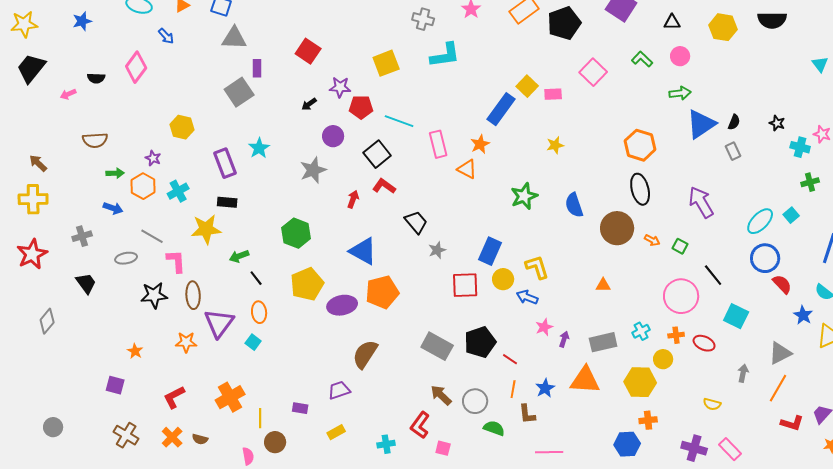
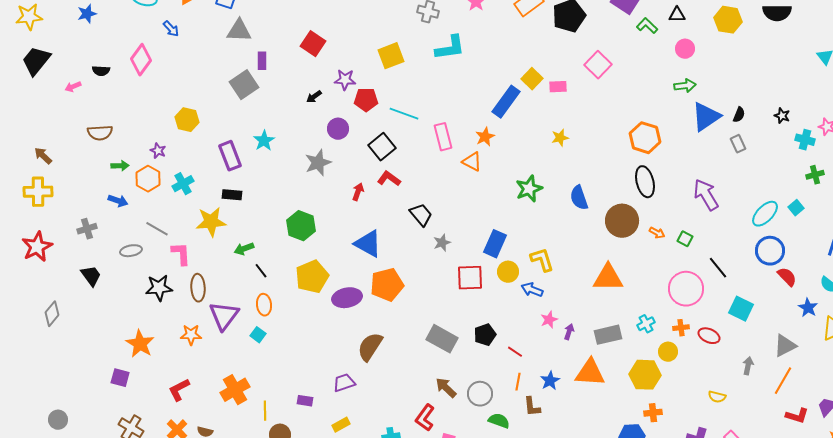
green L-shape: (642, 59) -> (647, 26), moved
orange triangle: (603, 285) -> (608, 278), size x2.0
black pentagon: (480, 342) -> (485, 335), size x0.7
orange star: (135, 351) -> (140, 344), size x1.8

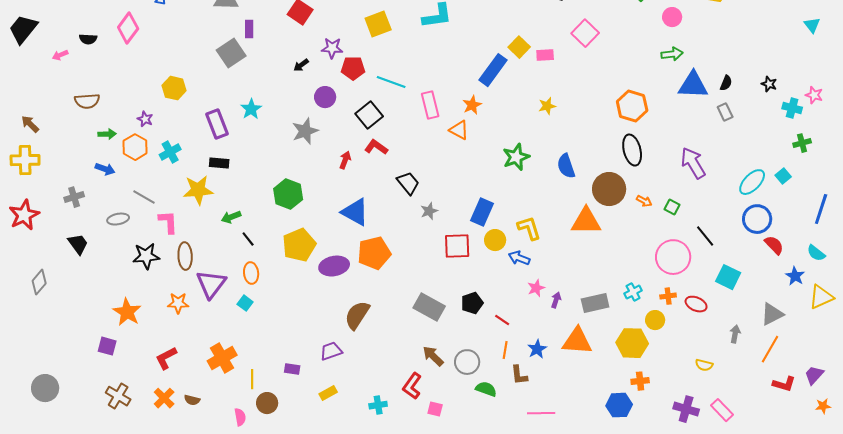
blue triangle: (706, 117) -> (693, 85), turned 36
orange triangle: (608, 278) -> (586, 221), moved
gray circle: (58, 420) -> (45, 388), size x1.4

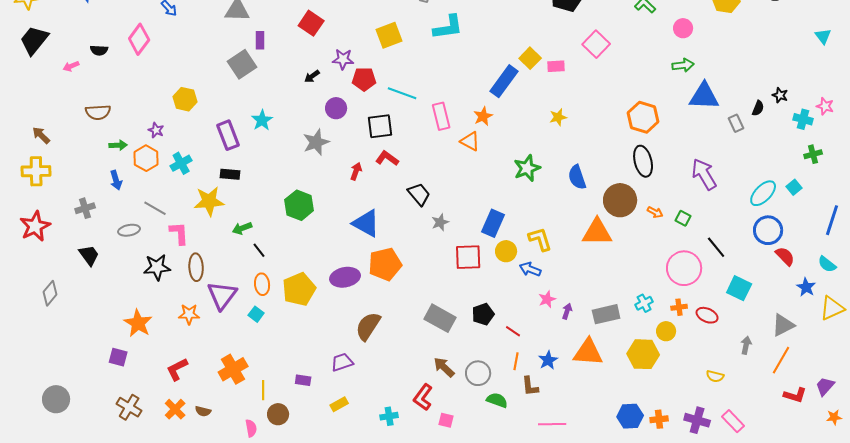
black semicircle: (726, 83) -> (758, 108), moved
black square: (369, 115) -> (380, 126), turned 32
blue arrow: (105, 169) -> (116, 180), turned 54
yellow pentagon: (299, 245) -> (299, 289), moved
orange cross: (640, 381) -> (659, 419), moved

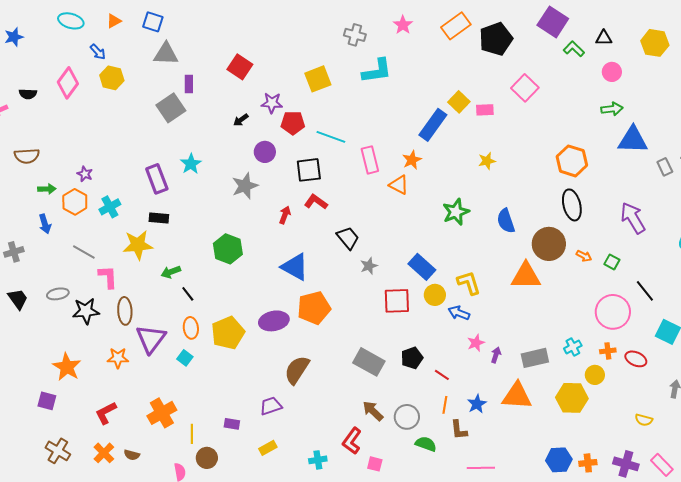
yellow hexagon: (185, 99) -> (112, 78), moved
blue rectangle: (493, 223) -> (422, 267), turned -72
gray ellipse: (129, 230) -> (58, 294), moved

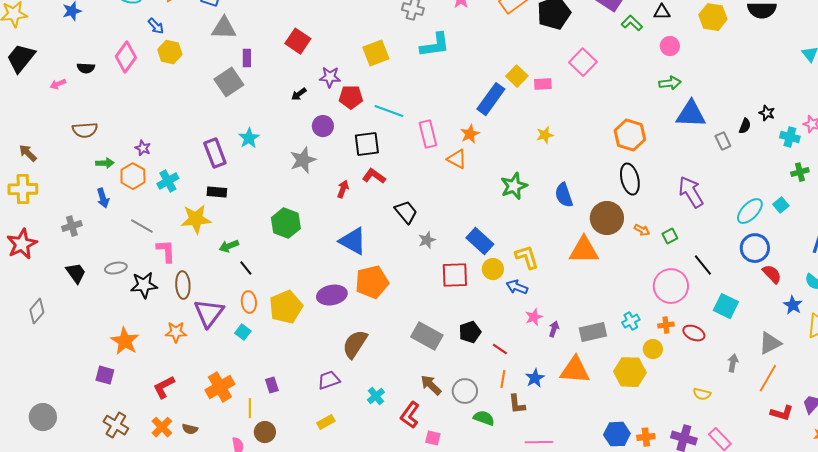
green square: (612, 262) -> (670, 236), turned 35
purple rectangle: (232, 424) -> (272, 385), moved, turned 63
cyan cross: (318, 460) -> (376, 396), moved, turned -30

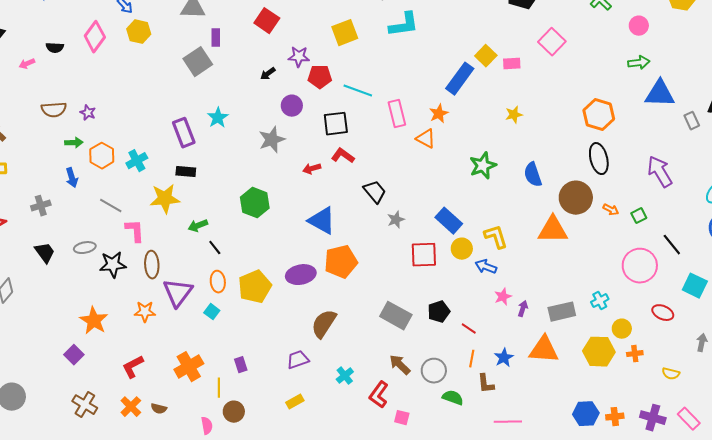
purple star: (143, 148) -> (88, 113), moved
red arrow: (343, 189) -> (312, 169), turned -126
orange cross: (666, 325) -> (635, 354), moved
purple square: (105, 375) -> (74, 355), turned 30

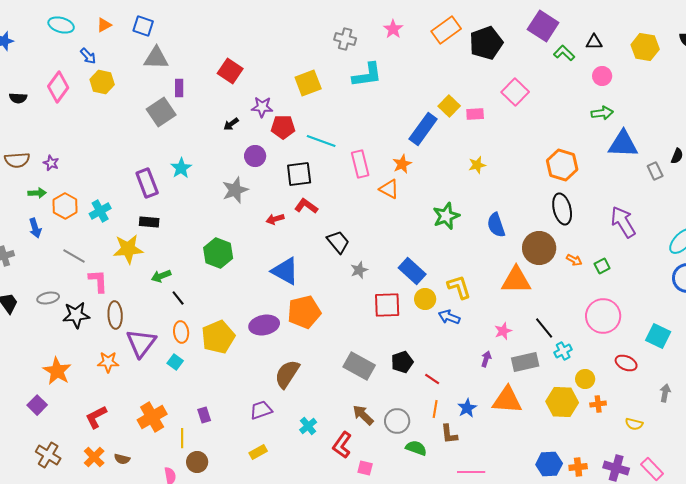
black line: (672, 245) -> (544, 328), moved
pink star: (503, 297) -> (503, 331), moved

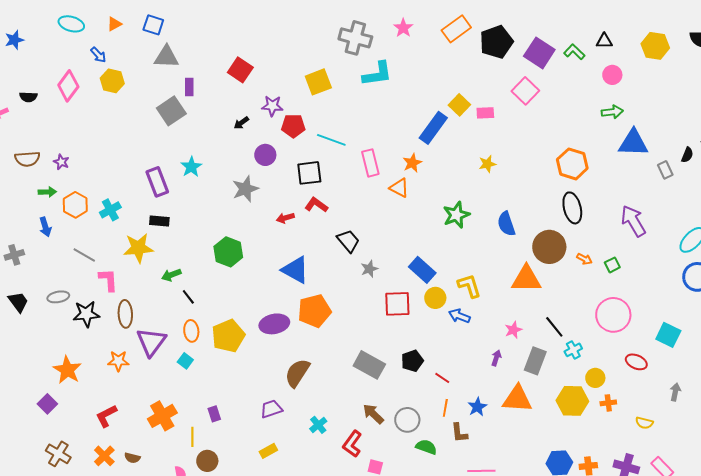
purple square: (543, 26) -> (539, 53), moved
gray cross: (345, 39) -> (355, 38), size x1.5
gray rectangle: (525, 362) -> (535, 361), turned -56

